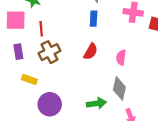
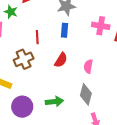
red line: (41, 29) -> (37, 37), moved
green arrow: (96, 103) -> (54, 102), moved

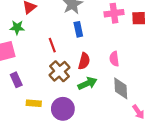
brown cross: (24, 59) -> (59, 71), moved
green arrow: (54, 102) -> (87, 83), moved
purple circle: (22, 107) -> (63, 109), moved

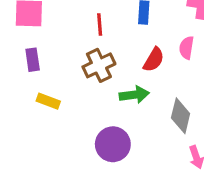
pink semicircle: (114, 59) -> (186, 48), moved
red semicircle: (84, 61) -> (154, 60), moved
purple circle: (63, 109) -> (113, 144), moved

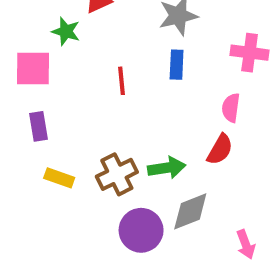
red semicircle: (154, 60) -> (220, 149), moved
brown cross: (99, 65) -> (117, 174), moved
gray diamond: (181, 116) -> (190, 211), moved, turned 56

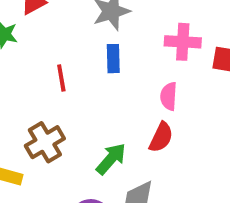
green arrow: (167, 168) -> (111, 159), turned -36
brown cross: (117, 174) -> (45, 142), moved

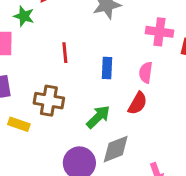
blue rectangle: (113, 59) -> (107, 68), moved
brown cross: (45, 142) -> (49, 101), turned 36

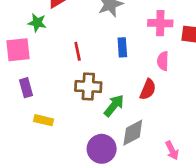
blue rectangle: (107, 68) -> (122, 47), moved
pink semicircle: (146, 73) -> (163, 61), moved
brown cross: (49, 101) -> (88, 87), moved

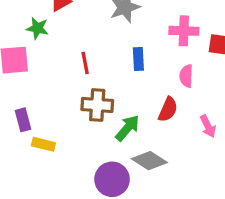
purple rectangle: (26, 88) -> (23, 120), moved
gray diamond: (133, 133) -> (149, 161), turned 60
pink arrow: (172, 150) -> (208, 126), moved

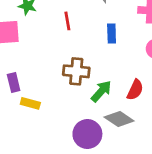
red line: (85, 63) -> (67, 21), moved
red semicircle: (168, 109) -> (135, 90), moved

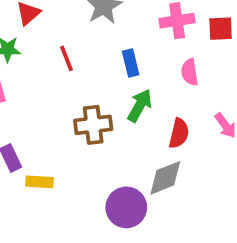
green arrow: (101, 91) -> (140, 106), moved
gray diamond: (119, 119) -> (165, 178), turned -44

